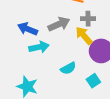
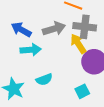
gray cross: (88, 19) -> (85, 27), size x1.5
cyan semicircle: (68, 68) -> (44, 79), moved

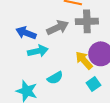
yellow arrow: (78, 44) -> (84, 60), moved

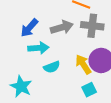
blue arrow: (26, 33) -> (29, 28), turned -78
cyan semicircle: (55, 78) -> (52, 67), moved

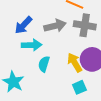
cyan semicircle: (52, 67) -> (44, 64), turned 126

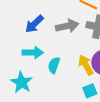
cyan arrow: (32, 45) -> (33, 53), moved

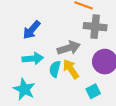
gray arrow: (67, 26) -> (69, 48), moved
yellow arrow: (86, 65) -> (71, 69), moved

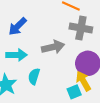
cyan semicircle: (55, 69) -> (34, 76), moved
yellow arrow: (71, 69) -> (83, 81), moved

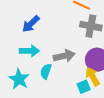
gray arrow: (53, 47) -> (64, 56), moved

